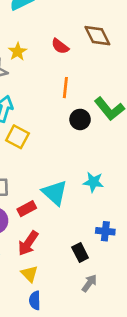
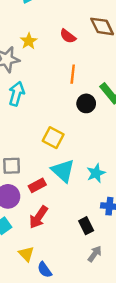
yellow square: (17, 137) -> (53, 138), moved
cyan star: (93, 182) -> (96, 173), moved, turned -30
yellow triangle: (29, 274) -> (26, 254), moved
blue semicircle: (35, 300) -> (45, 270), turned -35

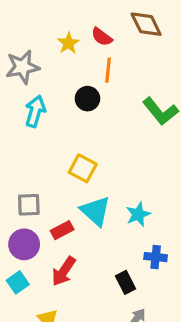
yellow star: (29, 41) -> (68, 43), moved
orange line: (73, 74) -> (108, 70), moved
black circle: (86, 103) -> (87, 99), moved

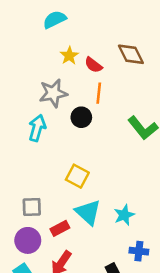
yellow star: (68, 43) -> (69, 56), moved
gray star: (23, 67) -> (53, 93), moved

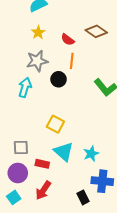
brown diamond: (131, 54) -> (96, 31), turned -30
yellow star: (69, 56) -> (38, 32), moved
red rectangle: (60, 228) -> (42, 164), turned 40
blue cross: (139, 251) -> (102, 181), size x1.5

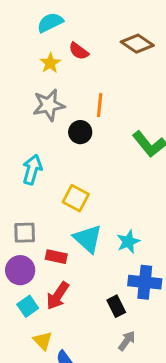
brown diamond: (96, 31) -> (137, 44), moved
red semicircle: (68, 40) -> (79, 51), moved
cyan arrow: (25, 87) -> (32, 170), moved
cyan square: (14, 197) -> (28, 306), moved

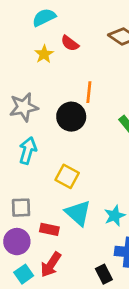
gray star: (49, 105) -> (24, 107), moved
black circle: (80, 132) -> (71, 117), size x1.4

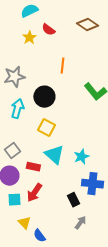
black circle: (71, 117) -> (44, 97), moved
gray square: (21, 208) -> (12, 151), turned -35
cyan square: (24, 274) -> (14, 200), turned 32

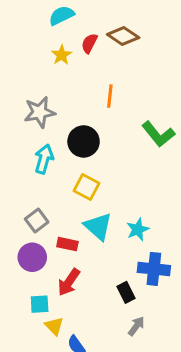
brown diamond: (87, 25) -> (123, 36), moved
red semicircle: (48, 30) -> (89, 43), turned 80
cyan square: (14, 200) -> (40, 304), moved

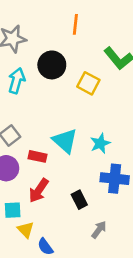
yellow square: (86, 187) -> (88, 83), moved
black rectangle: (126, 292) -> (79, 200), moved

